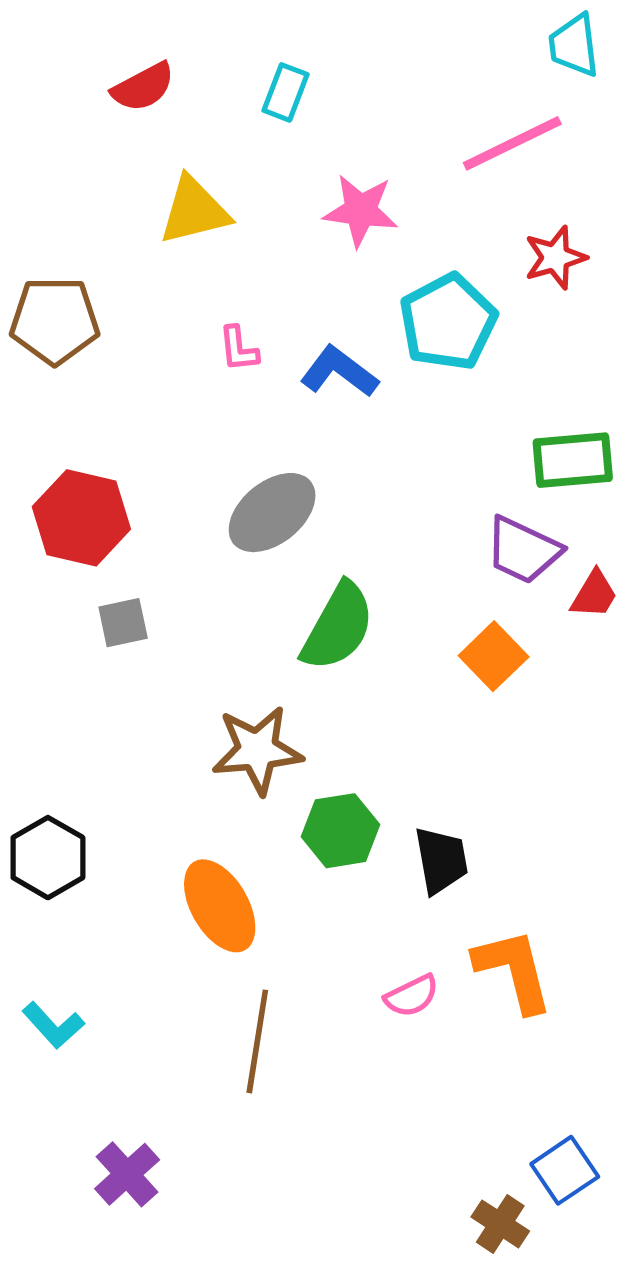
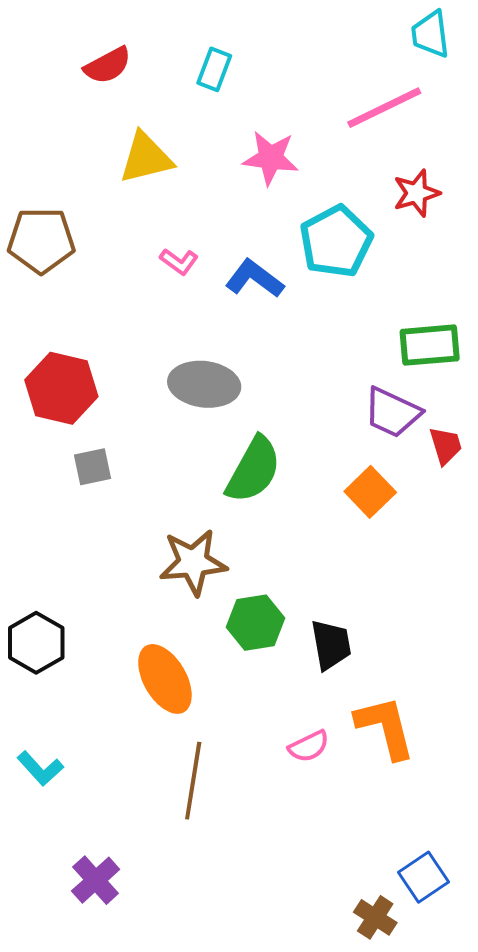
pink L-shape: (238, 349) -> (179, 262), turned -48
gray ellipse: (272, 513) -> (204, 384), turned 46
red trapezoid: (594, 594) -> (446, 446), turned -48

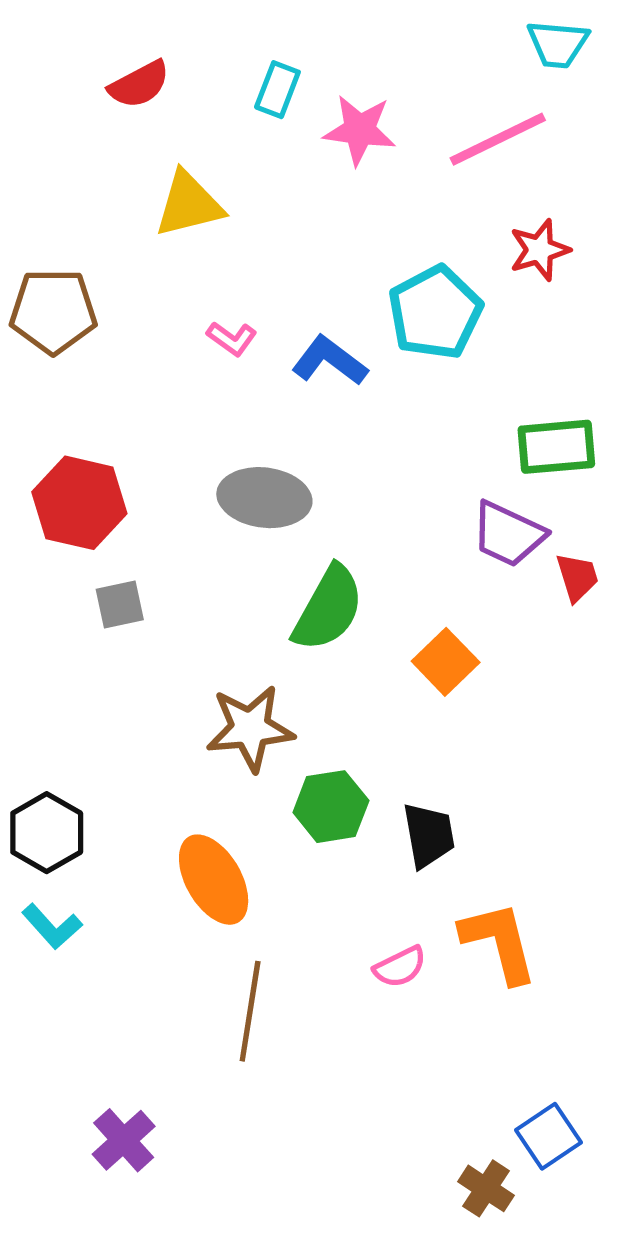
cyan trapezoid: (431, 34) -> (558, 44), turned -78
pink star: (271, 158) -> (360, 130), moved
orange square: (370, 492) -> (446, 662), moved
cyan L-shape: (40, 769) -> (52, 926), moved

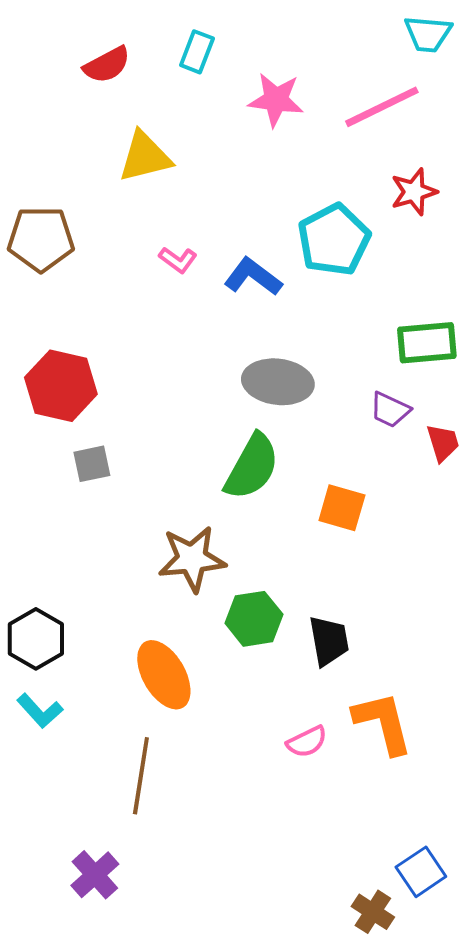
cyan rectangle: (277, 90) -> (197, 52), moved
gray ellipse: (264, 498) -> (278, 382), moved
purple trapezoid: (508, 534) -> (390, 410), size x0.7
orange square: (446, 662) -> (342, 508), turned -30
brown line: (250, 1011) -> (141, 776), moved

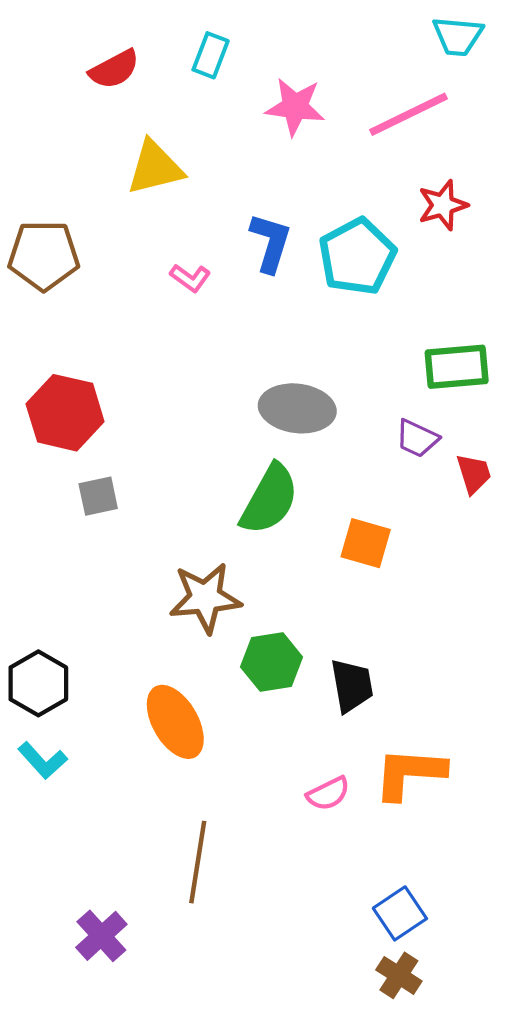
blue L-shape: (253, 277) -> (270, 243), moved, turned 70
orange L-shape: (383, 723) -> (410, 773), turned -72
brown line: (141, 776) -> (198, 862), moved
blue square: (421, 872) -> (400, 913), moved

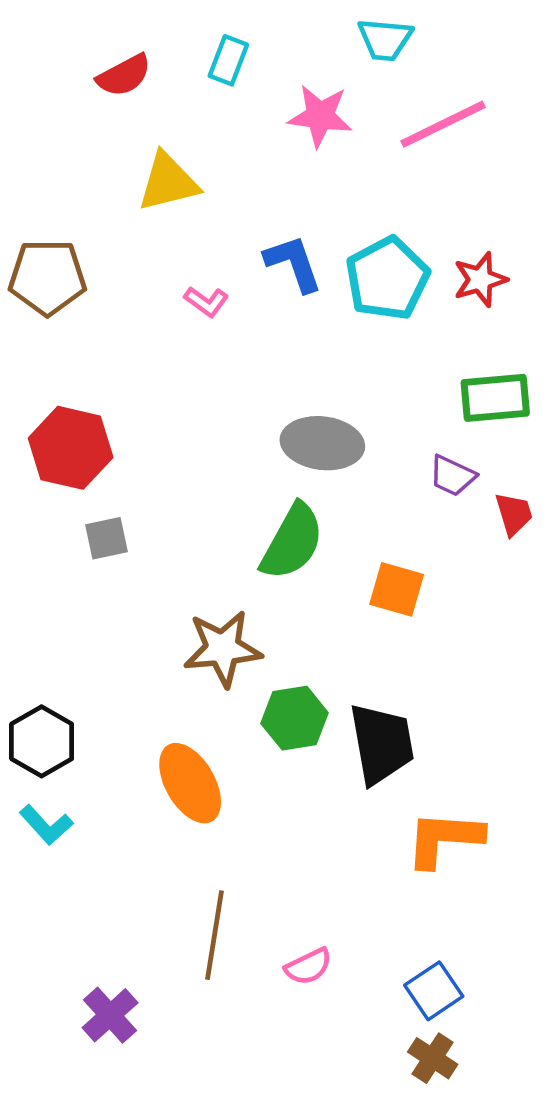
cyan trapezoid: (458, 36) -> (385, 39), moved
red star: (443, 205) -> (480, 280), moved
blue L-shape: (270, 243) -> (293, 263), turned -36
black trapezoid: (352, 686) -> (382, 744), size x1.4
pink semicircle: (328, 794) -> (308, 966), moved

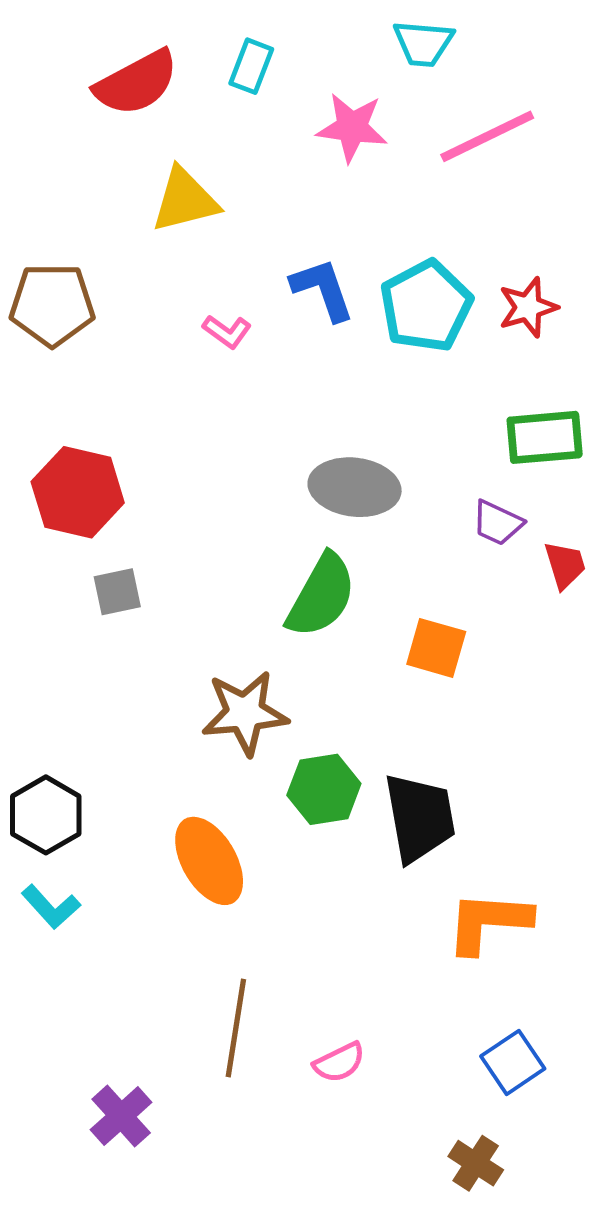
red semicircle: (124, 75) -> (136, 83), size x1.4
blue square: (434, 991) -> (513, 1062), moved

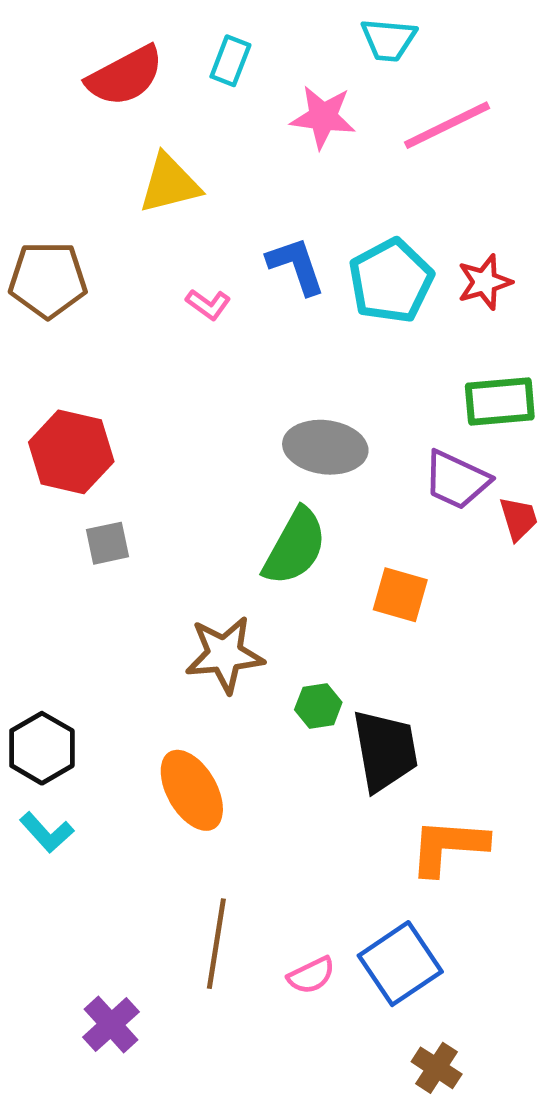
purple trapezoid: (497, 523) -> (456, 480), size x1.4
green hexagon: (324, 789) -> (318, 706), moved, size x0.7
blue square: (513, 1062) -> (400, 964), moved, size x1.4

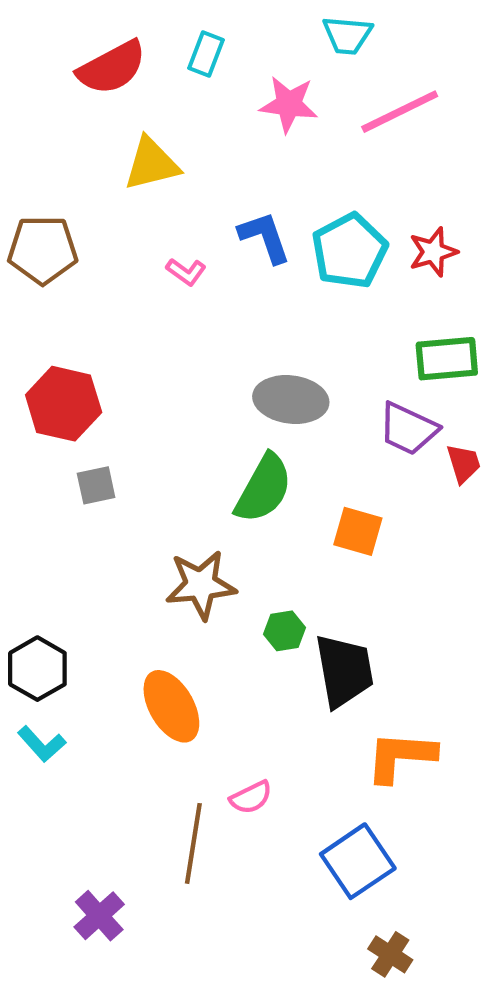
pink semicircle: (311, 975) -> (251, 797), moved

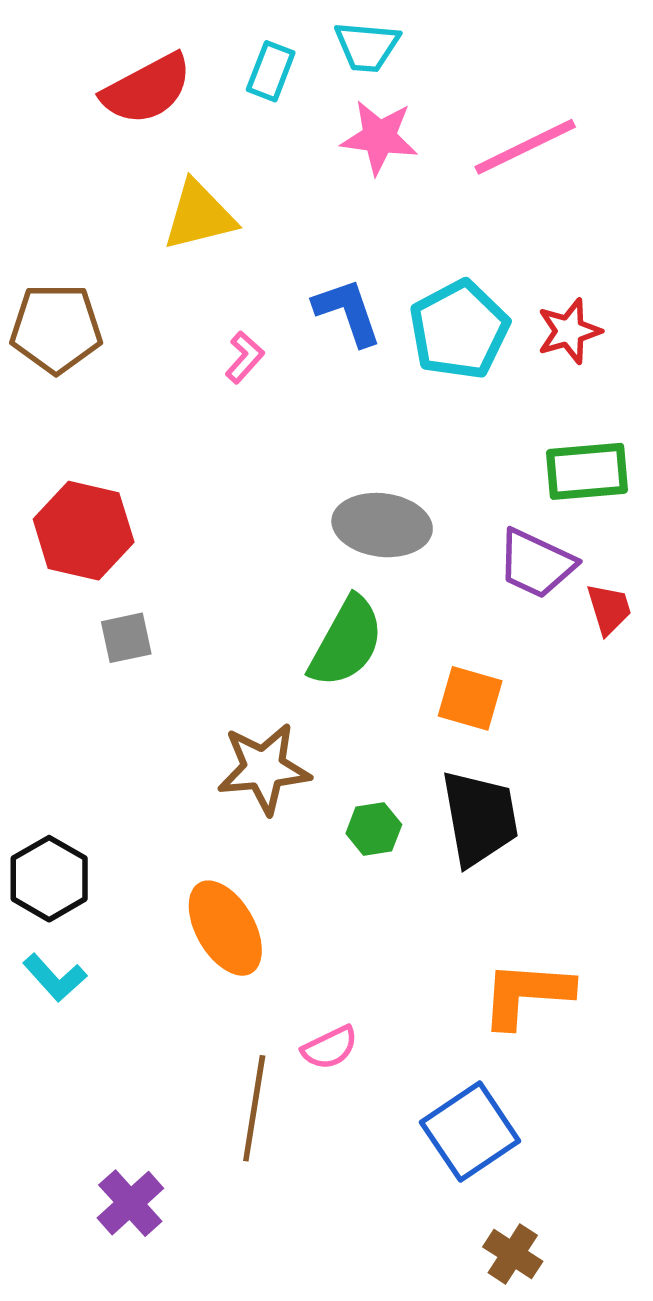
cyan trapezoid: (347, 35) -> (367, 46), moved
pink L-shape: (186, 272) -> (245, 357), turned -84
black trapezoid: (344, 671) -> (480, 818), moved

